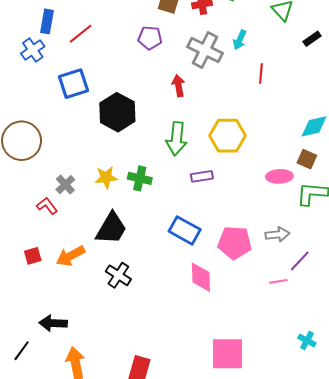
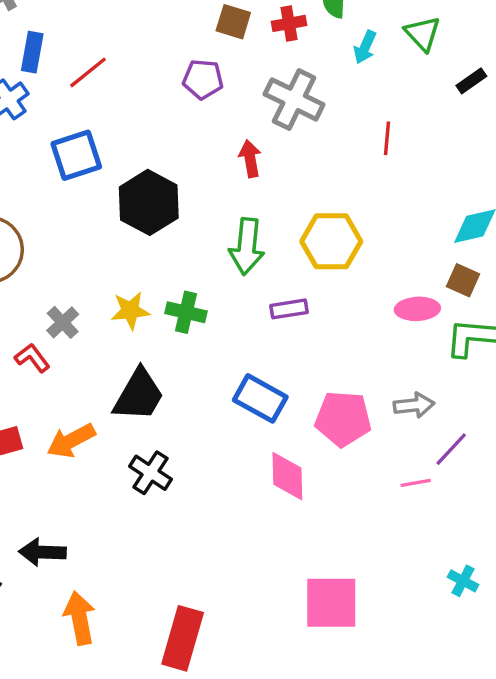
cyan arrow: (240, 40) -> (365, 47), moved

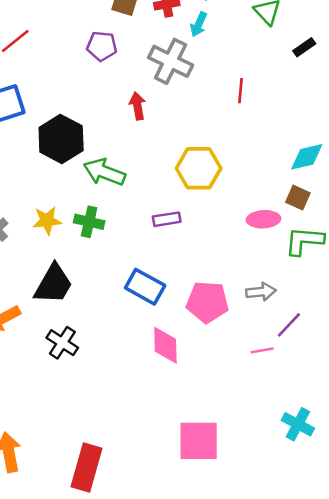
cyan arrow: (365, 47) -> (199, 24), moved
green arrow: (247, 246) -> (104, 172), moved, turned 105
cyan cross: (463, 581) -> (298, 424), size x1.4

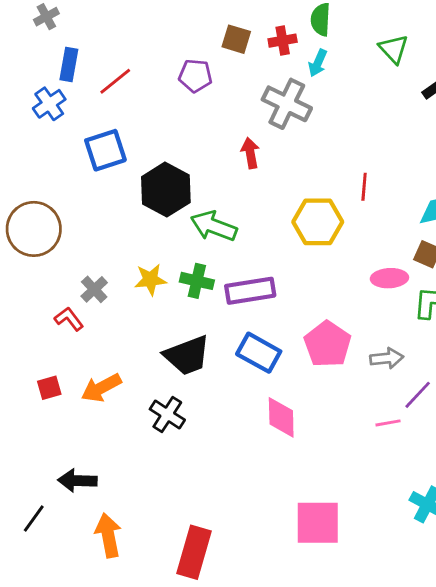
purple pentagon: (102, 46) -> (195, 76), moved
red line: (241, 91) -> (364, 187), moved
purple rectangle: (167, 219) -> (250, 291), moved, size x1.6
black trapezoid: (53, 284) -> (187, 355), moved, turned 39
pink pentagon: (207, 302) -> (328, 344), moved, turned 30

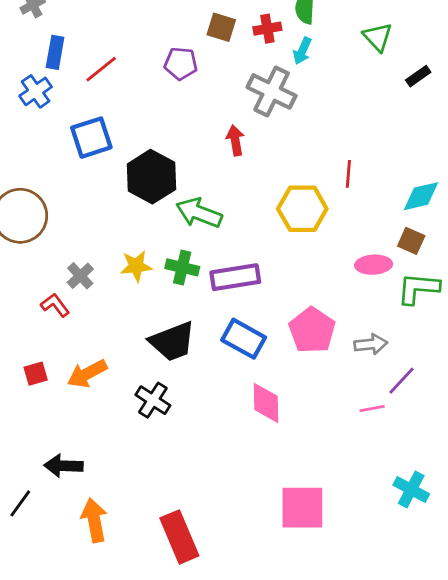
red rectangle: (194, 552) -> (179, 537), turned -39

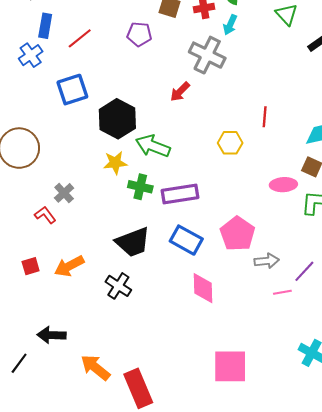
red arrow: (235, 140) -> (180, 92), turned -125
yellow hexagon: (302, 209) -> (230, 143), size x0.7
yellow star: (136, 266) -> (115, 163), moved
gray arrow: (371, 344) -> (267, 261), moved
orange arrow: (94, 520) -> (95, 367), moved, turned -40

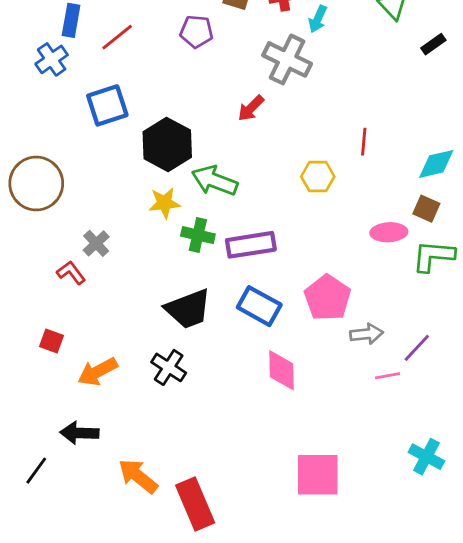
red square: (31, 266) -> (52, 341), turned 36
orange arrow: (69, 266) -> (98, 372), moved

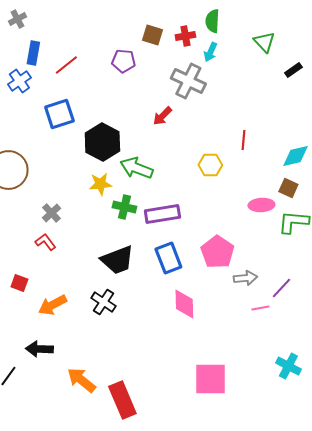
red L-shape: (71, 273) -> (45, 242), moved
blue rectangle: (259, 306) -> (168, 258), turned 40

